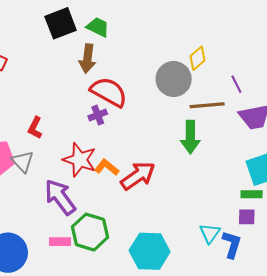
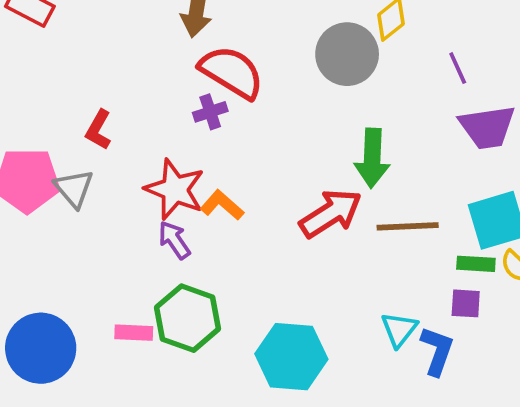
brown line: (207, 105) -> (408, 226), moved
red arrow: (138, 176) -> (331, 213), moved
purple arrow: (60, 197) -> (174, 240), moved, size x0.6

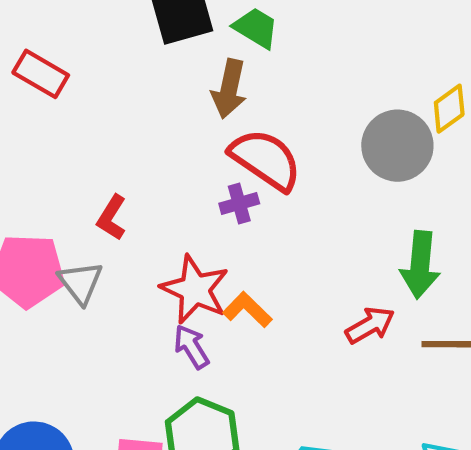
red arrow: (331, 213) -> (370, 325), size x0.7

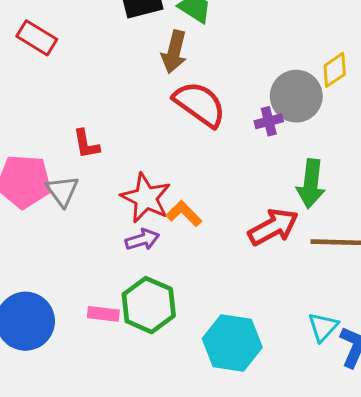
purple cross: (239, 203) -> (269, 121), moved
red L-shape: (112, 218) -> (86, 144), turned -44
red arrow: (370, 325) -> (273, 227), size x1.4
purple arrow: (191, 347) -> (142, 240), turned 104

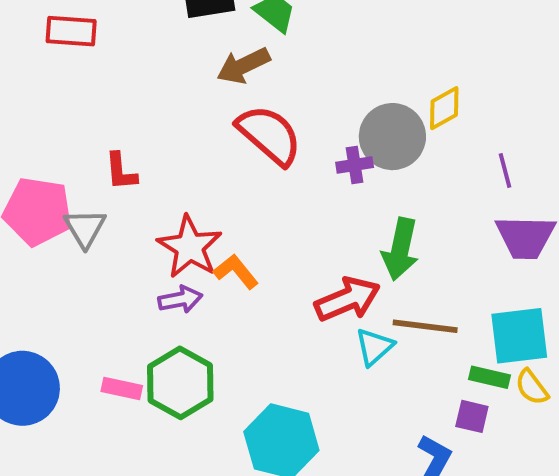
red rectangle: (37, 38) -> (71, 31), turned -33
brown arrow: (174, 52) -> (243, 66), turned 45
cyan triangle: (323, 327) -> (374, 347), moved

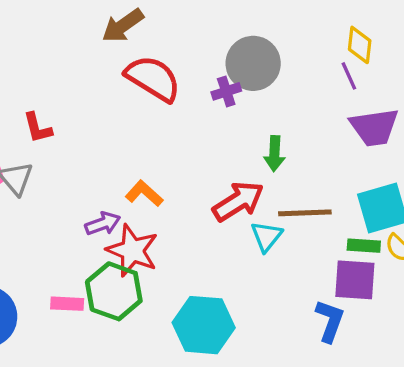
yellow diamond: (444, 108) -> (360, 45), moved, turned -45
red star: (190, 247) -> (132, 250), moved
green arrow: (400, 249) -> (274, 154), size x0.7
purple square: (472, 416) -> (355, 280), size x1.6

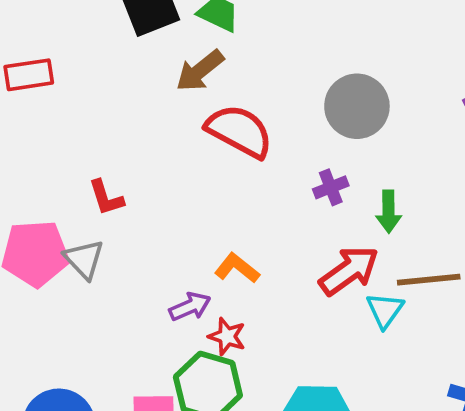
purple cross: (226, 91) -> (331, 187), moved
red star: (132, 250) -> (227, 336), size x0.6

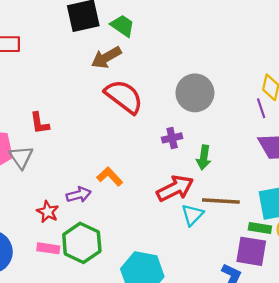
red star: (227, 336) -> (48, 212), moved

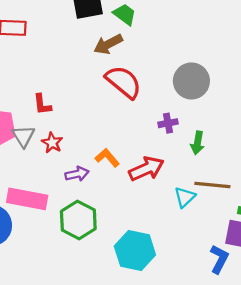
red arrow: (175, 188) -> (146, 169), moved
red star: (48, 212) -> (52, 143), moved
pink rectangle: (48, 248) -> (27, 199), moved, size x1.8

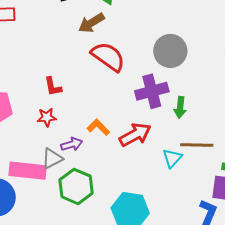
red L-shape: (42, 104) -> (53, 86), moved
purple cross: (168, 123) -> (152, 91), size x1.8
gray triangle: (23, 136) -> (52, 159), moved, turned 40
red star: (52, 143) -> (47, 117), turned -30

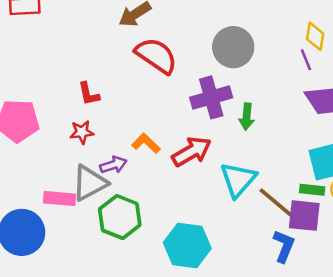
brown line: (197, 145) -> (276, 203), moved, turned 40
cyan triangle: (172, 158) -> (238, 180), size x1.5
gray triangle: (52, 159) -> (89, 183), size x1.4
pink rectangle: (28, 171) -> (59, 199), size x0.7

